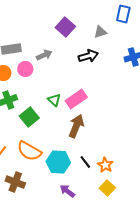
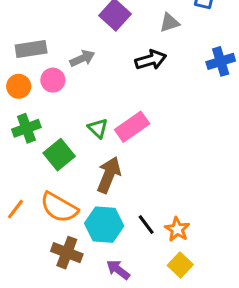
brown arrow: (76, 126) -> (109, 175), moved
brown cross: (15, 182) -> (67, 253), moved

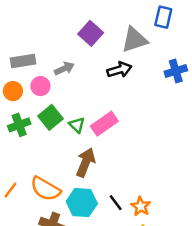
gray triangle: (169, 23) -> (134, 40), size x1.6
green square: (59, 155) -> (50, 117), moved

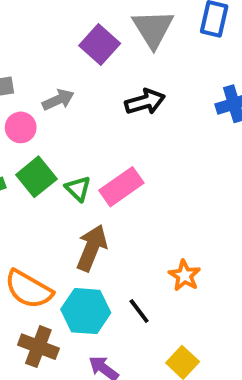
gray triangle: (134, 40) -> (153, 29), moved, turned -44
orange star: (141, 206) -> (185, 275), moved

